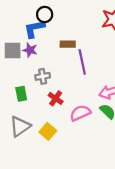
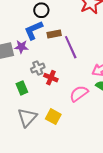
black circle: (45, 15) -> (41, 10), moved
blue L-shape: (34, 29) -> (34, 30), moved
red cross: (56, 98) -> (51, 78), moved

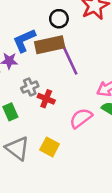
black circle: (41, 10) -> (59, 19), moved
brown rectangle: (54, 34) -> (50, 45), size x1.6
gray triangle: (27, 117) -> (17, 148), turned -35

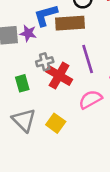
purple line: (70, 61) -> (88, 59), moved
red cross: (46, 99) -> (59, 75), size x1.5

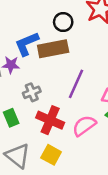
purple line: (88, 59) -> (76, 84), turned 48
red cross: (59, 75) -> (50, 120), moved

